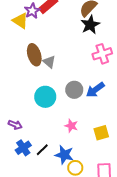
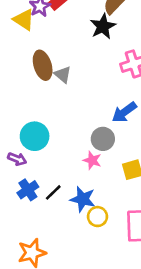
black star: (90, 25) -> (103, 26), moved
gray circle: (74, 90) -> (103, 139), moved
cyan circle: (45, 97) -> (35, 136), moved

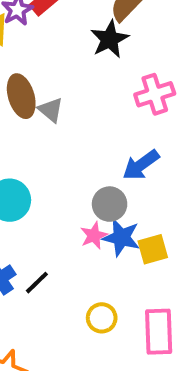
pink star: (92, 160) -> (94, 235), turned 30
blue star: (83, 199) -> (121, 237), moved

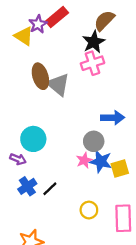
pink cross: (155, 94) -> (92, 63), moved
gray triangle: (51, 110) -> (58, 85), size x1.5
blue arrow: (141, 165) -> (113, 118), turned -145

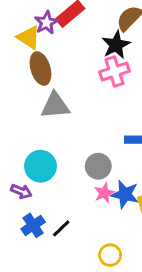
brown ellipse: (40, 76) -> (40, 69), moved
gray triangle: (58, 85) -> (55, 106), moved, turned -45
gray circle: (94, 141) -> (98, 166), moved

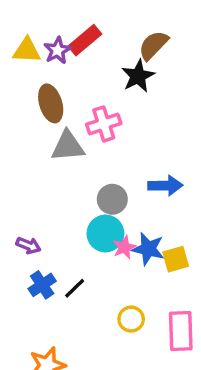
yellow triangle: (29, 37) -> (27, 50), moved, turned -30
pink cross: (115, 71) -> (104, 124), moved
cyan circle: (40, 166) -> (105, 233), moved
gray circle: (98, 166) -> (112, 199), moved

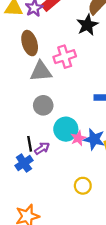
gray circle: (112, 199) -> (43, 105), moved
purple arrow: (28, 245) -> (42, 148), moved, turned -56
black line: (75, 288) -> (30, 144), moved, turned -56

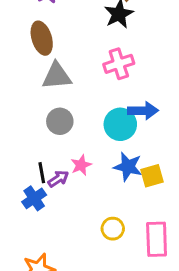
pink cross: (65, 57) -> (119, 64), moved
cyan circle: (66, 129) -> (120, 124), moved
pink star: (78, 138) -> (81, 165), moved

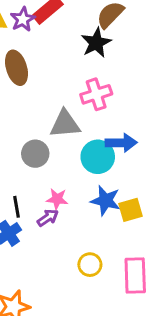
gray triangle: (57, 76) -> (65, 124), moved
pink star: (81, 165) -> (57, 199), turned 30
purple arrow: (58, 179) -> (48, 218), moved

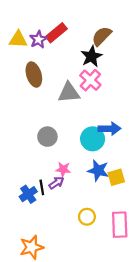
pink cross: (96, 94) -> (90, 80), moved, turned -30
gray triangle: (65, 124) -> (69, 93), moved
black line: (16, 207) -> (42, 187), moved

